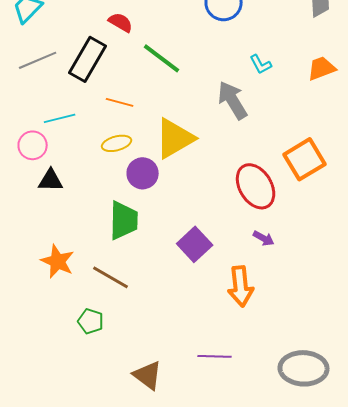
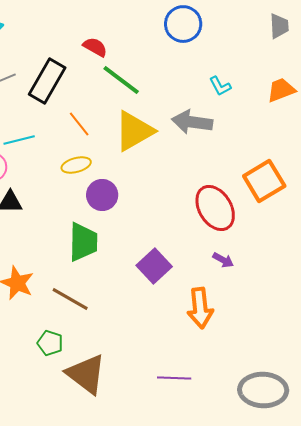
red semicircle: (121, 22) -> (95, 47), moved
gray arrow: (233, 100) -> (192, 122), turned -51
orange line: (120, 102) -> (79, 124), turned 36
yellow triangle: (175, 138) -> (134, 131), moved
brown triangle: (148, 375) -> (86, 374), moved, size x1.4

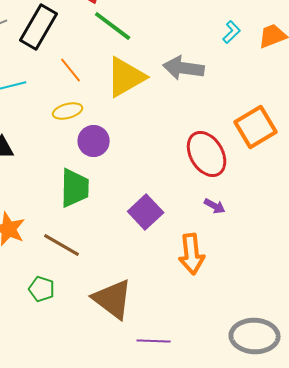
cyan L-shape: (220, 86) -> (232, 32), moved, turned -105
brown triangle: (86, 374) -> (113, 299), moved
purple line: (174, 378) -> (154, 341), moved

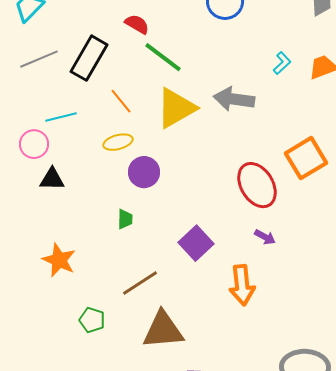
green trapezoid: (75, 188) -> (125, 219), size x0.5
brown line: (62, 245) -> (140, 283), moved, turned -63
brown triangle: (113, 299) -> (163, 330), turned -42

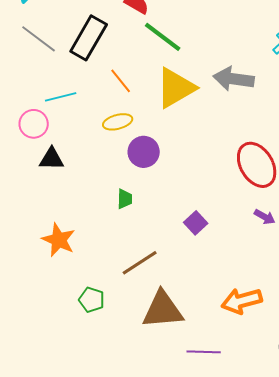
gray line: (39, 59) -> (39, 39), turned 60
purple square: (196, 243) -> (196, 223), size x0.7
orange arrow: (242, 285) -> (242, 301), moved, turned 81

